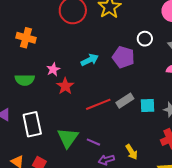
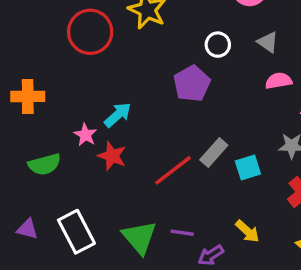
purple pentagon: (123, 57) -> (192, 84), turned -30
cyan arrow: (90, 60) -> (118, 115), moved
cyan square: (147, 106) -> (248, 168), moved

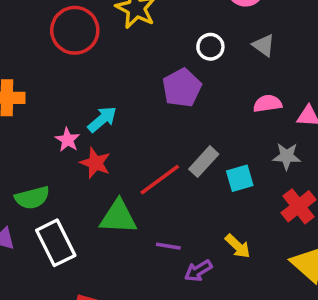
pink semicircle: (279, 81) -> (268, 104), moved
green semicircle: (45, 164) -> (32, 198), moved
green triangle: (139, 237) -> (118, 217), moved, turned -48

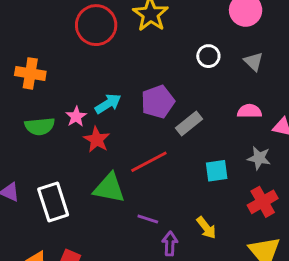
purple pentagon: (182, 88) -> (158, 102), moved
gray rectangle: (204, 162) -> (189, 123), moved
green semicircle: (32, 198) -> (40, 126), moved
purple arrow: (198, 271) -> (170, 244), turned 115

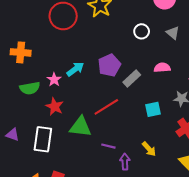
pink semicircle: (249, 111) -> (162, 68), moved
red star: (97, 140) -> (55, 106), moved
white rectangle: (53, 202) -> (43, 139), turned 30

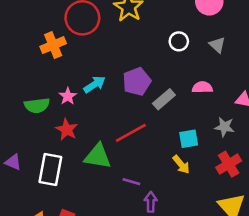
orange cross: (21, 52) -> (53, 45), moved, turned -30
yellow arrow: (149, 149) -> (181, 164), moved

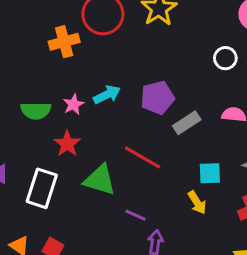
white circle: (179, 41) -> (225, 58), moved
red line: (131, 133) -> (143, 157), turned 52

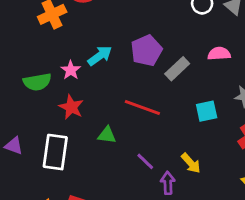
green triangle: (100, 180) -> (107, 135), size x0.6
yellow arrow: (197, 203) -> (191, 163), moved
purple line: (136, 215) -> (145, 161), turned 30

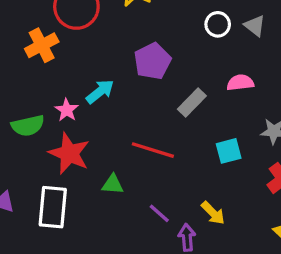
purple pentagon: (146, 50) -> (152, 61), moved
red star: (71, 107) -> (69, 153), size x1.4

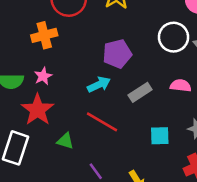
white circle: (218, 24) -> (174, 37), size x1.5
orange cross: (42, 45) -> (44, 35), moved
cyan arrow: (100, 92) -> (99, 84), moved

